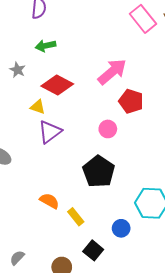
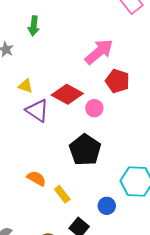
green arrow: (46, 46) -> (34, 26), turned -72
red diamond: (57, 85) -> (67, 94), moved
purple triangle: (50, 132) -> (37, 110), turned -50

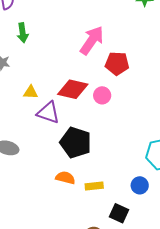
black pentagon: (85, 150) -> (76, 142), moved
yellow rectangle: (62, 194) -> (94, 186), turned -42

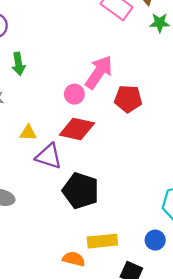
pink circle: (102, 95) -> (74, 94), moved
orange semicircle: (65, 178) -> (74, 259), moved
yellow rectangle: (94, 186) -> (102, 241), size x1.4

